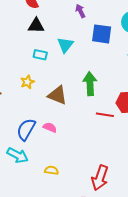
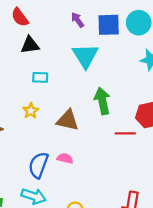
blue square: (102, 34) -> (109, 25), moved
cyan triangle: (65, 45) -> (85, 56), moved, size x1.4

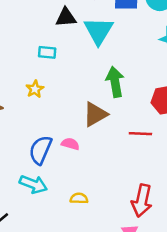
black triangle: (30, 45) -> (66, 17), moved
brown triangle: (68, 120) -> (95, 114), moved, turned -45
red line: (125, 133) -> (140, 134), moved

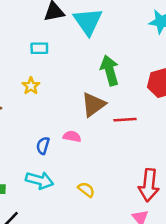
red line: (140, 134) -> (125, 120), moved
blue semicircle: (40, 150) -> (43, 146), size x0.6
yellow semicircle: (79, 198) -> (86, 190), turned 42

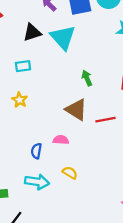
green arrow: (110, 70) -> (87, 78), size x0.6
brown triangle: (93, 105) -> (76, 110), turned -45
yellow semicircle: (86, 190) -> (70, 173), moved

